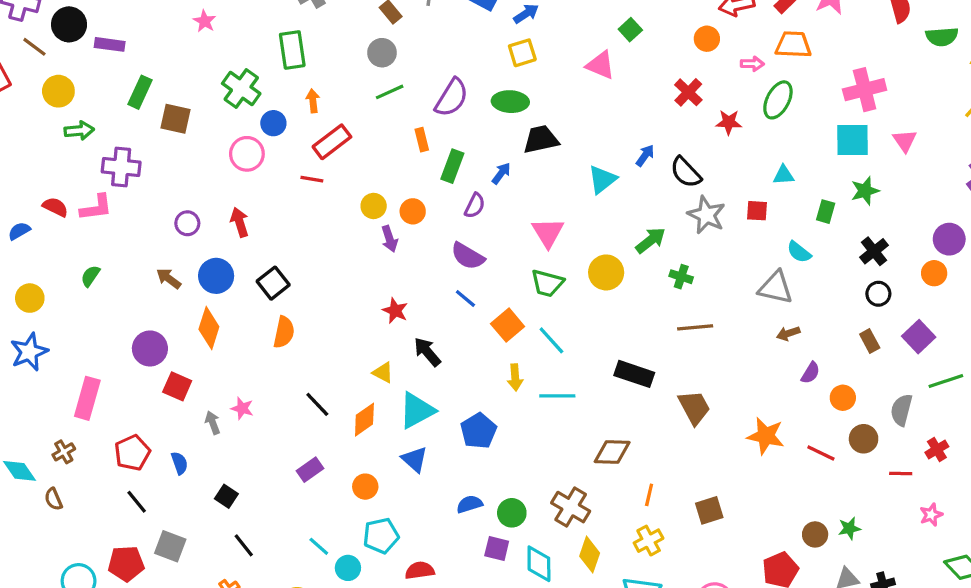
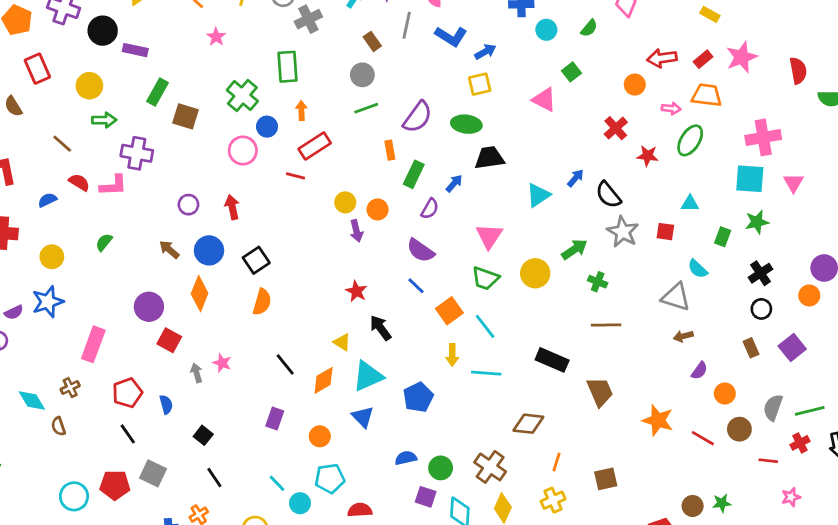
brown line: (34, 47) -> (62, 144), moved
green line: (946, 381) -> (810, 411), moved
purple rectangle: (310, 470) -> (275, 418), turned -40

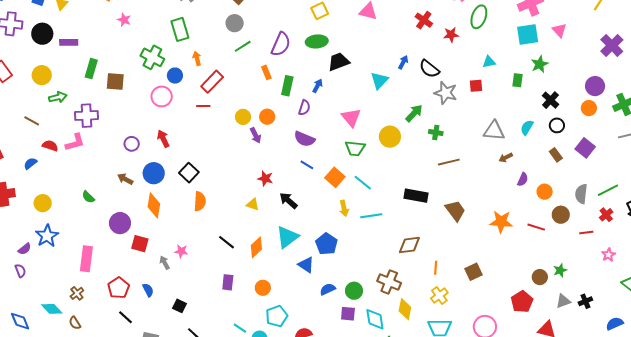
green semicircle: (104, 242) -> (88, 197), moved, turned -72
cyan semicircle: (698, 269) -> (527, 127), moved, turned 91
yellow triangle: (342, 342) -> (253, 204), moved
blue triangle: (363, 417) -> (306, 265), moved

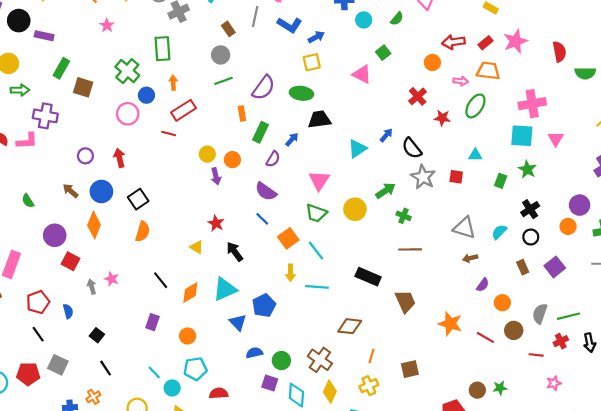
green star: (540, 64) -> (527, 169), turned -30

